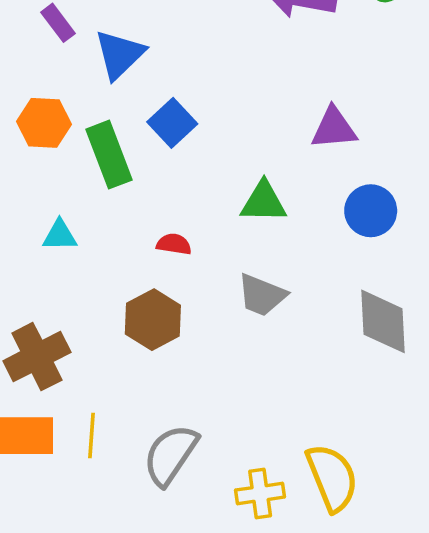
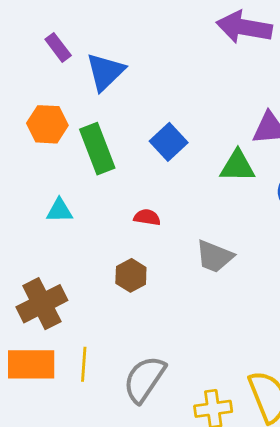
blue square: (172, 123) -> (169, 142), moved
green triangle: (264, 202) -> (237, 166), moved
brown hexagon: (153, 320) -> (131, 275), size x0.7

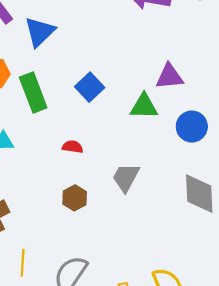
gray trapezoid: (214, 256) -> (126, 178), turned 96
brown hexagon: (131, 275) -> (75, 198), moved

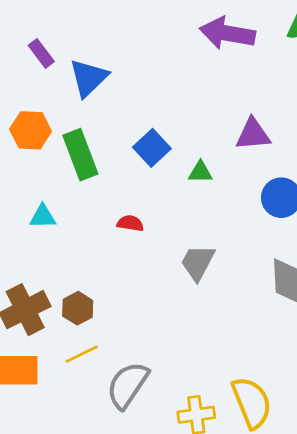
green triangle: (144, 106) -> (200, 172), moved, size x0.7
brown hexagon: (75, 198) -> (78, 308), moved
yellow line: (23, 263) -> (82, 354), moved, turned 60

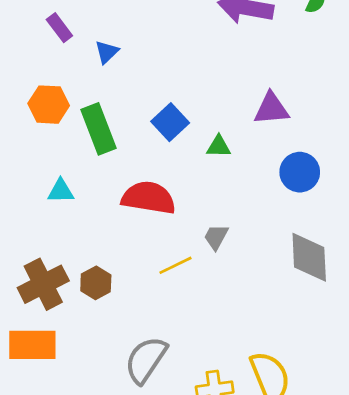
blue triangle: (88, 78) -> (107, 52), size x0.6
red semicircle: (130, 223) -> (149, 198), size x2.0
gray trapezoid: (198, 262) -> (216, 237), size x0.7
yellow line: (82, 354) -> (176, 265), moved

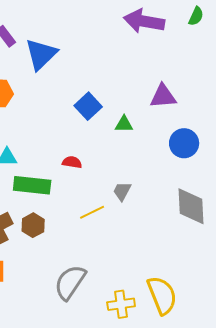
blue triangle: (107, 52) -> (41, 54), size x1.8
green rectangle: (99, 129) -> (32, 185), moved, turned -63
red semicircle: (149, 198) -> (72, 162), size x0.5

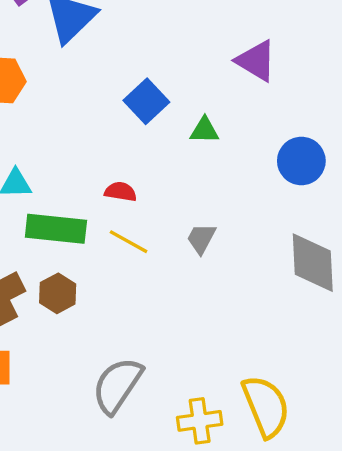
purple triangle: (163, 96) -> (256, 61), moved, turned 36
yellow line: (92, 212) -> (129, 242), moved, turned 55

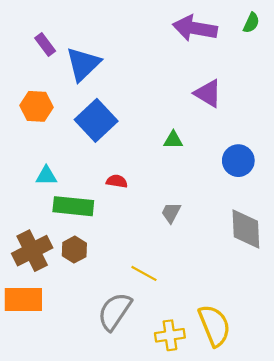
blue square: (146, 101) -> (96, 120), moved, size x1.4
yellow line: (129, 242) -> (144, 273), moved

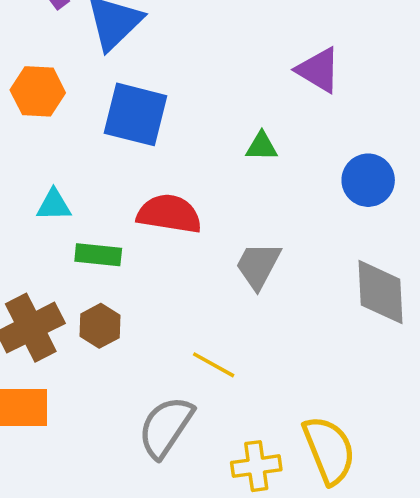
blue square: (96, 120) -> (136, 114), turned -33
red semicircle: (117, 181) -> (169, 214), size x1.8
green rectangle: (73, 206) -> (98, 255), size x0.7
gray trapezoid: (171, 213) -> (258, 265), size x1.4

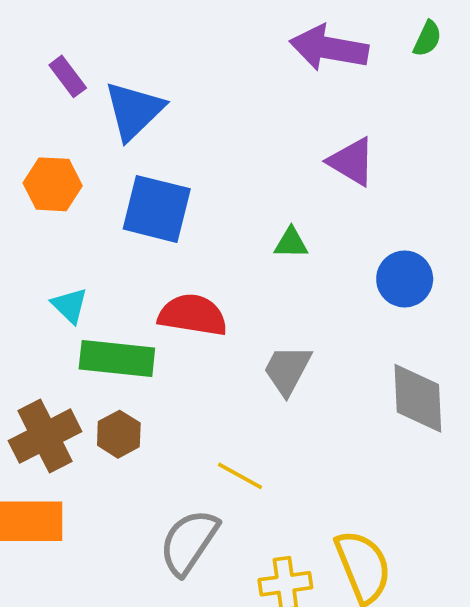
cyan triangle: (54, 205) -> (70, 305), turned 45
green rectangle: (98, 255) -> (117, 358), size x1.5

